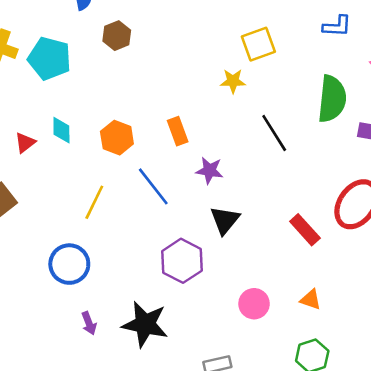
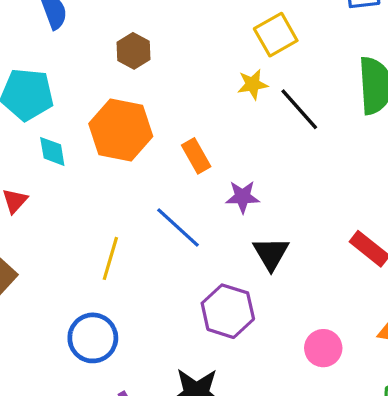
brown hexagon: (117, 36) -> (134, 51), moved
cyan diamond: (61, 130) -> (52, 151), moved
black line: (274, 133) -> (299, 109), moved
orange hexagon: (117, 138) -> (121, 130), moved, size x1.5

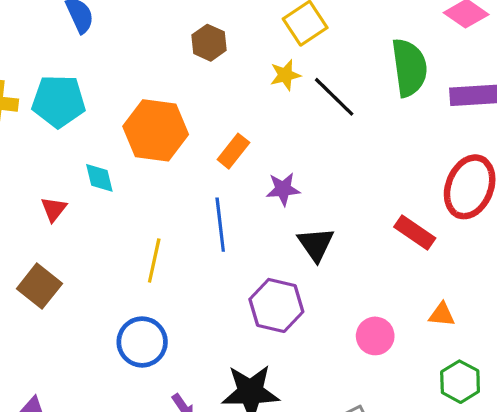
brown hexagon: (134, 51) -> (209, 43), moved
cyan diamond: (52, 151) -> (99, 178), moved
orange rectangle: (196, 156) -> (233, 151), turned 72
blue line: (178, 227) -> (220, 225), turned 45

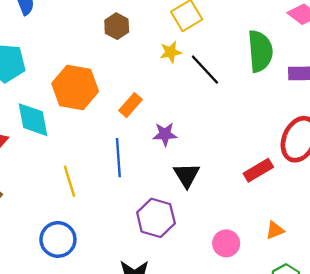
cyan diamond: (99, 178) -> (33, 120), size x1.6
red rectangle: (415, 233) -> (258, 170), turned -68
yellow line: (154, 261) -> (70, 181), turned -32
orange triangle: (442, 315) -> (275, 230), turned -30

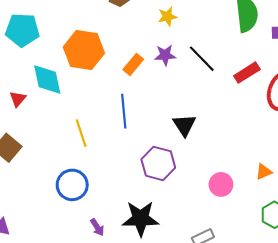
black line: (205, 70) -> (202, 59), moved
purple star: (165, 134) -> (165, 55), moved
red rectangle: (258, 170) -> (247, 73), moved

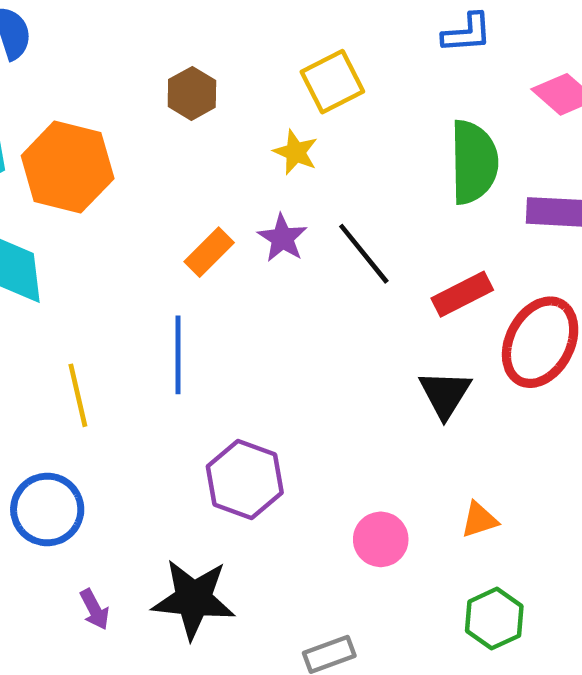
yellow star: (167, 17) -> (296, 152), turned 30
orange hexagon: (84, 50) -> (68, 167), moved
purple star: (165, 55) -> (282, 238), turned 30
black triangle: (184, 125) -> (445, 394), moved

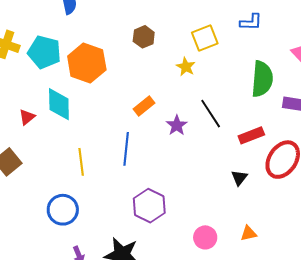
blue L-shape: (467, 33) -> (251, 22), moved
purple star: (282, 238) -> (177, 125), moved
black triangle: (445, 394) -> (239, 178), size x0.7

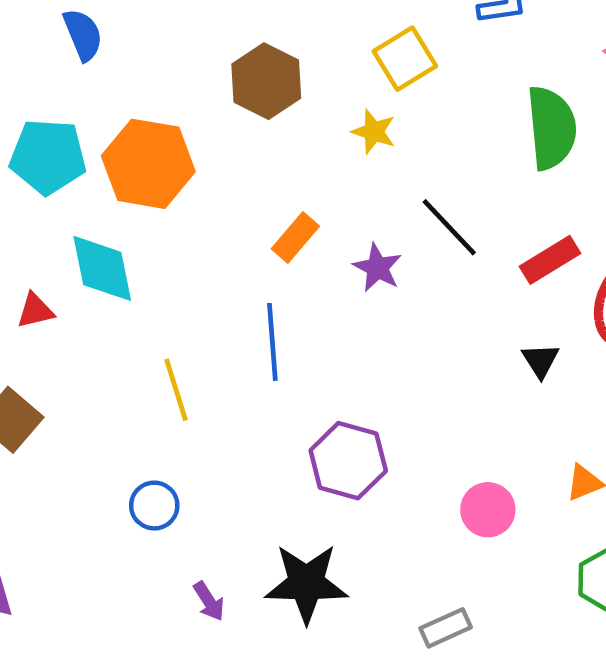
brown hexagon: (144, 37) -> (266, 81), size x1.4
red triangle: (27, 117) -> (35, 311), turned 36
blue circle: (63, 210) -> (154, 506), size x0.7

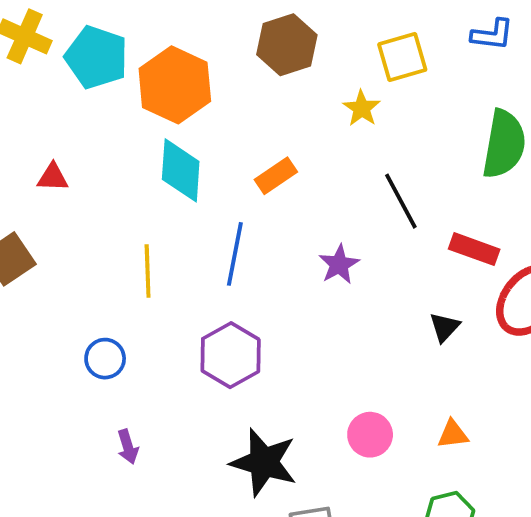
red rectangle: (550, 260) -> (474, 249), turned 36
cyan diamond: (102, 268) -> (181, 170), moved
purple star: (377, 268) -> (339, 264), moved
purple hexagon: (348, 461) -> (231, 355), moved
black star: (306, 583) -> (264, 462), moved

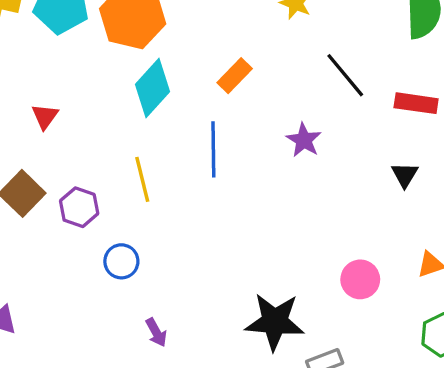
cyan diamond: (181, 170) -> (153, 88), turned 50
red triangle: (53, 177) -> (45, 116), turned -44
purple hexagon: (231, 355) -> (79, 207), moved, size x0.7

